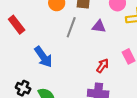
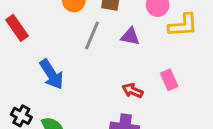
red arrow: (103, 66) -> (133, 91), turned -104

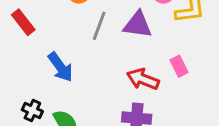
purple triangle: (130, 36) -> (138, 25), size x1.5
red arrow: (133, 91) -> (143, 79), size x1.5

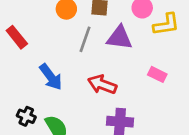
pink rectangle: (179, 66) -> (157, 74), turned -36
red arrow: (143, 79) -> (102, 84), moved

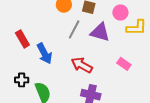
red rectangle: (17, 37) -> (22, 39), moved
black cross: (26, 116) -> (22, 80), turned -32

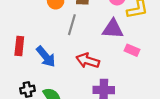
purple triangle: (100, 32) -> (113, 29), moved
red rectangle: (22, 39) -> (19, 46), turned 48

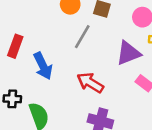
purple triangle: (113, 29) -> (128, 53), turned -40

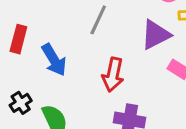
red arrow: (90, 83) -> (113, 75), turned -104
black cross: (12, 99) -> (21, 103), turned -30

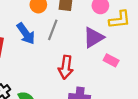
blue arrow: (54, 60) -> (26, 34), moved

